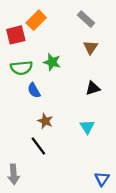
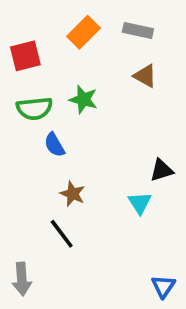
gray rectangle: (86, 19) -> (138, 30), turned -30
orange rectangle: (36, 20) -> (83, 32), moved
brown triangle: (91, 47) -> (145, 76), turned -35
black triangle: (93, 88) -> (162, 170), moved

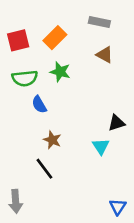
orange rectangle: (83, 32) -> (55, 38), moved

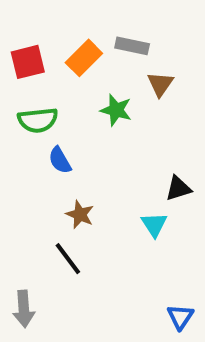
gray rectangle: (99, 22) -> (132, 46), moved
brown triangle: (105, 55) -> (160, 84), turned 36
green star: (60, 72) -> (116, 110), moved

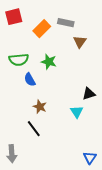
red square: (28, 62) -> (14, 17), moved
green star: (116, 110) -> (49, 62), moved

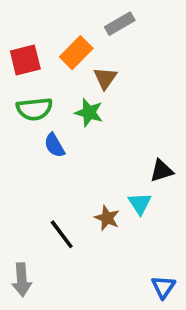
red square: (14, 17) -> (25, 60), moved
gray rectangle: (66, 23) -> (120, 24), moved, turned -42
brown triangle: (80, 42) -> (105, 78), moved
brown star: (40, 107) -> (107, 218), moved

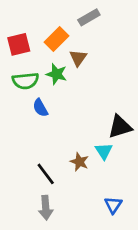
green star: (89, 113) -> (57, 74), moved
black triangle: (162, 171) -> (120, 127), size x1.4
gray arrow: (22, 280) -> (46, 208), moved
blue triangle: (163, 287) -> (113, 205), moved

